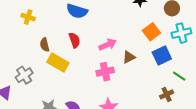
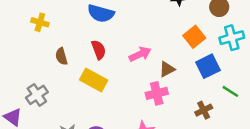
yellow rectangle: (58, 62) -> (94, 80), moved
pink cross: (105, 72) -> (157, 93), moved
brown cross: (167, 94) -> (204, 110), moved

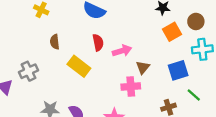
orange square: (194, 37) -> (172, 32), moved
red semicircle: (99, 50) -> (98, 43), moved
brown triangle: (167, 69) -> (143, 67), turned -32

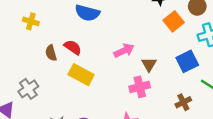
red semicircle: (98, 43) -> (73, 47), moved, turned -35

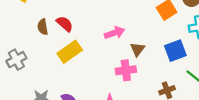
yellow rectangle: (81, 75) -> (70, 52), turned -70

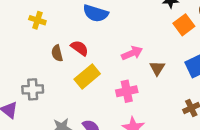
gray cross: (16, 60) -> (33, 89), turned 30
pink cross: (126, 70) -> (127, 91), moved

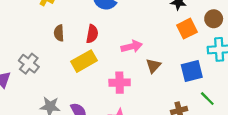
red semicircle: (80, 48) -> (92, 34), moved, turned 54
gray cross: (33, 89) -> (29, 64), turned 30

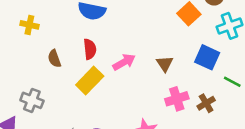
pink arrow: (132, 47) -> (124, 62), moved
blue square: (192, 71) -> (207, 57), turned -35
pink cross: (120, 83) -> (177, 99), moved

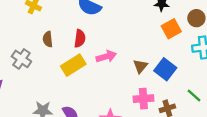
blue square: (207, 57) -> (165, 69), moved
gray cross: (32, 100) -> (21, 59), moved

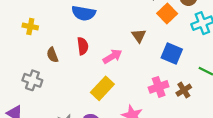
yellow rectangle: (73, 65) -> (102, 88), moved
brown triangle: (140, 66) -> (139, 36), moved

